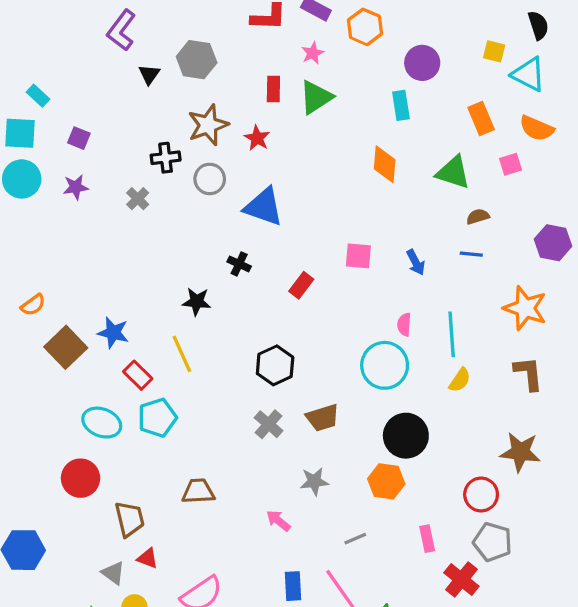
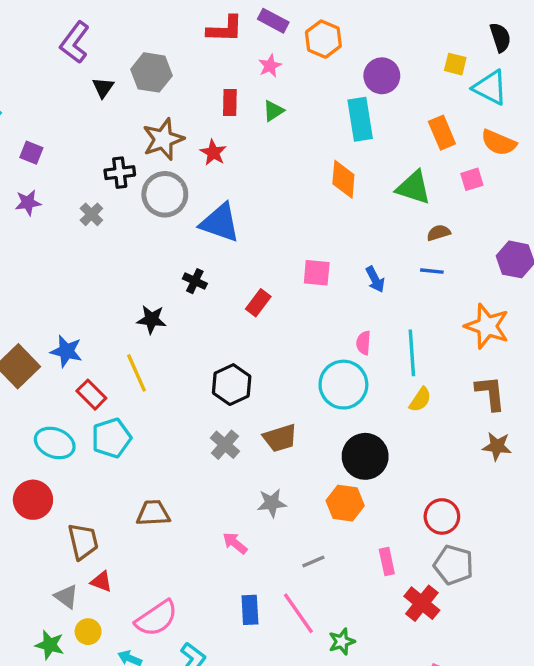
green triangle: (316, 97) -> (273, 111), size x0.6
cyan rectangle: (401, 105) -> (360, 119), size x1.4
gray circle: (210, 179) -> (165, 194), size x1.4
brown star: (520, 452) -> (497, 446), moved, size x0.7

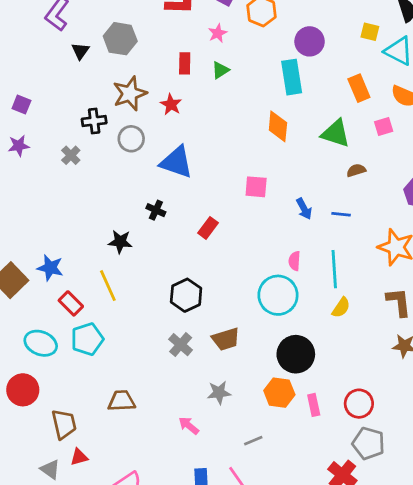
gray circle: (165, 194) -> (131, 139), size x0.7
blue line: (432, 271) -> (341, 214), moved
pink square: (317, 273) -> (256, 187), moved
pink rectangle: (387, 561) -> (314, 405), moved
red triangle: (101, 582) -> (79, 457), turned -36

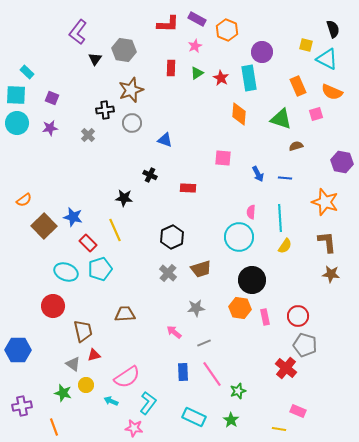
red star: (171, 105) -> (221, 78), moved
blue triangle: (176, 162) -> (165, 140), size x0.6
red rectangle: (208, 228) -> (188, 188), turned 56
gray line: (253, 441) -> (204, 343), moved

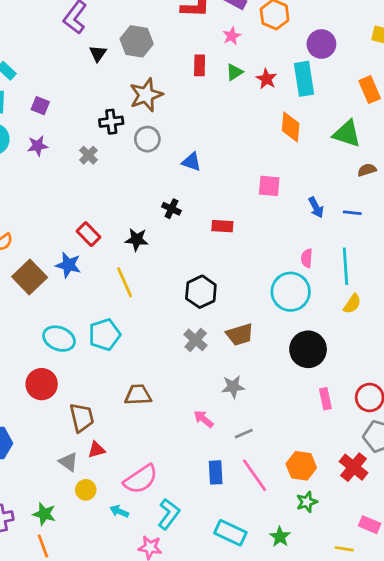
red rectangle: (88, 243) -> (88, 234), moved
orange hexagon: (240, 308) -> (301, 466), moved
green star: (238, 391) -> (307, 502), moved
green star: (63, 393) -> (44, 514), moved

